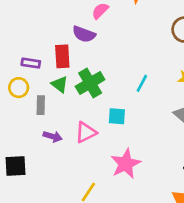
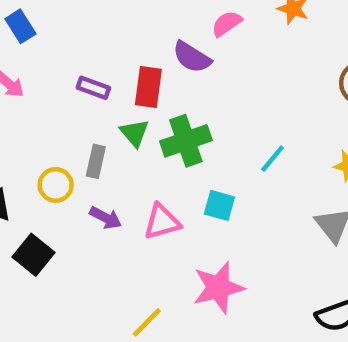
yellow circle: (19, 88) -> (56, 185), moved
black square: (16, 166) -> (33, 255), turned 30

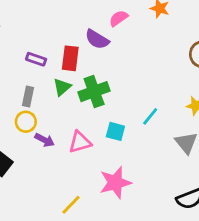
green triangle: (134, 133) -> (62, 87), turned 30
cyan line: (272, 159) -> (150, 116), moved
gray rectangle: (96, 161) -> (28, 96), moved
yellow circle: (56, 185) -> (26, 122), moved

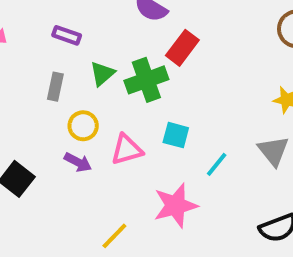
red rectangle: (70, 58) -> (182, 48), moved, turned 30
cyan line: (150, 116) -> (217, 164), moved
yellow circle: (26, 122) -> (83, 126), moved
purple arrow: (45, 140) -> (78, 162), moved

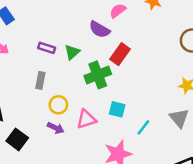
green triangle: (102, 74) -> (72, 52), moved

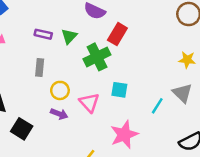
pink triangle: (86, 119) -> (89, 102), turned -50
cyan line: (143, 127) -> (157, 106), moved

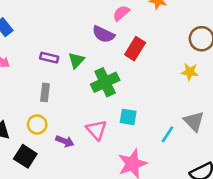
red rectangle: (117, 34) -> (135, 49), moved
yellow star: (187, 60) -> (190, 72), moved
yellow circle: (60, 90) -> (37, 124), moved

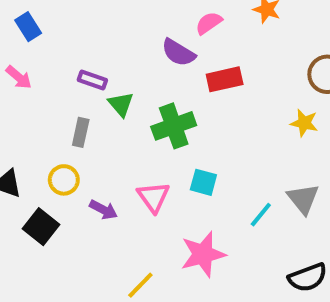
red rectangle: (135, 49) -> (225, 79), turned 40
green triangle: (76, 60) -> (121, 104), moved, turned -30

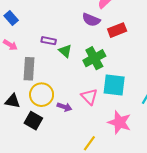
gray rectangle: (81, 132) -> (29, 69), moved, size x1.5
yellow circle: (64, 180) -> (42, 95), size x1.5
cyan square: (203, 182) -> (114, 85), size x1.6
pink star: (203, 254) -> (119, 122), turned -30

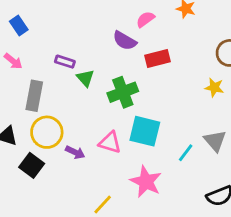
pink triangle: (89, 97) -> (110, 142), turned -36

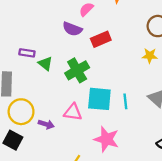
cyan line: (186, 153) -> (125, 101), moved, turned -35

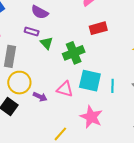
purple semicircle: (72, 29) -> (40, 12), moved

